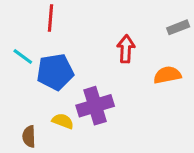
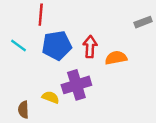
red arrow: (126, 49) -> (90, 47), moved
blue pentagon: (55, 72) -> (57, 45), moved
orange semicircle: (167, 75) -> (116, 58), moved

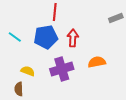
red line: (41, 15) -> (55, 12), moved
orange semicircle: (116, 58) -> (97, 62), moved
yellow semicircle: (51, 97) -> (28, 71), moved

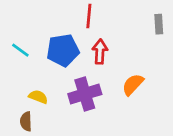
red line: (55, 12) -> (89, 16), moved
gray rectangle: (116, 18) -> (159, 24), turned -72
orange semicircle: (97, 62) -> (133, 84), turned -36

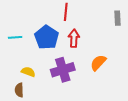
cyan line: (20, 50) -> (15, 37), turned -40
blue pentagon: (63, 50) -> (47, 37), turned -30

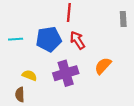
blue pentagon: (47, 37) -> (49, 39), turned 30
red arrow: (74, 38) -> (77, 40), turned -36

